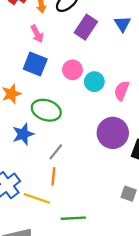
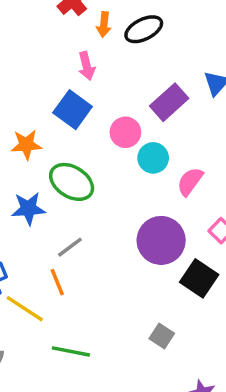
purple rectangle: (86, 27) -> (169, 102), moved
orange line: (53, 176) -> (57, 282), turned -42

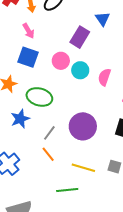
purple circle: (161, 240) -> (83, 126), moved
yellow line: (25, 309) -> (83, 168), moved

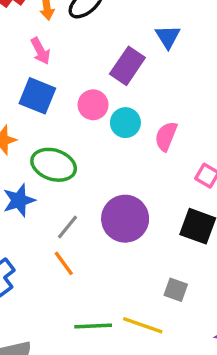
yellow line: (83, 168) -> (143, 325), moved

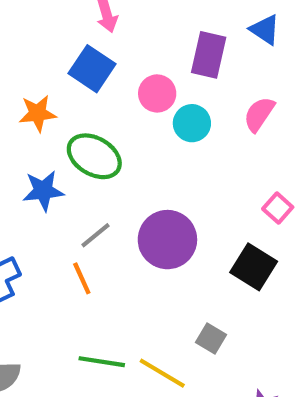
blue triangle: (168, 37) -> (265, 30), turned -36
purple rectangle: (127, 66) -> (209, 55), turned -33
pink semicircle: (166, 136) -> (259, 114), moved

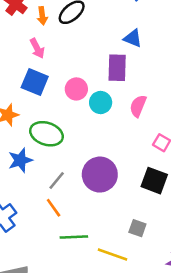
purple rectangle: (209, 55) -> (117, 68), moved
pink semicircle: (259, 114) -> (138, 106), moved
green line: (102, 362) -> (74, 237), moved

